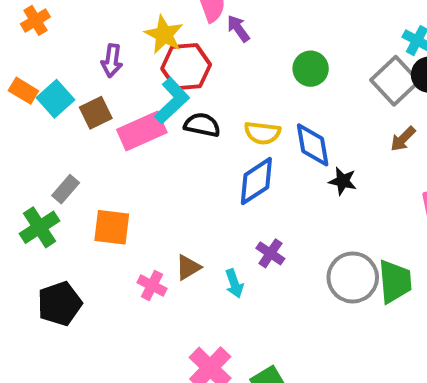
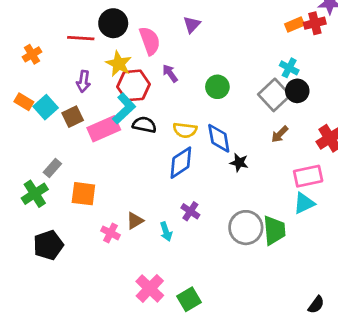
purple arrow: (238, 28) -> (170, 73), moved

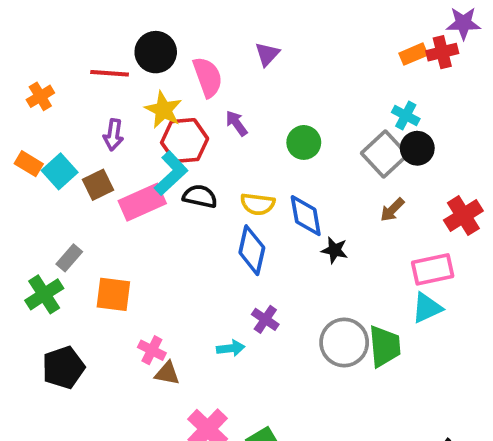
blue diamond: (181, 163) -> (252, 250), turned -44
brown triangle: (135, 221) -> (167, 373), moved, turned 42
cyan arrow: (166, 232) -> (231, 348), turned -78

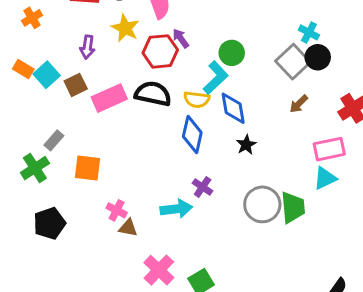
red hexagon: (185, 141) -> (160, 51), moved
cyan L-shape: (171, 173) -> (216, 78), moved
black semicircle: (200, 196) -> (153, 94), size x1.4
black star: (335, 250) -> (246, 145), moved, turned 30
cyan arrow: (231, 348) -> (176, 209), size x1.5

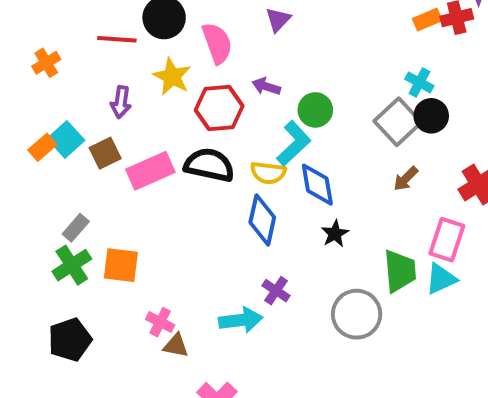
purple arrow: (181, 38) -> (266, 86), moved, turned -36
orange rectangle: (23, 69) -> (42, 147), moved, turned -72
pink rectangle: (329, 149) -> (447, 240), turned -60
green cross: (35, 168) -> (72, 265), moved
green trapezoid: (293, 207) -> (400, 271), moved

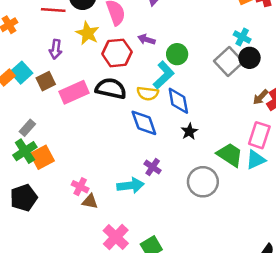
brown arrow: (406, 179) -> (261, 97), moved
blue diamond: (262, 220) -> (144, 123), turned -32
orange square: (121, 265) -> (42, 157), moved, turned -35
green trapezoid: (400, 271) -> (230, 155), turned -52

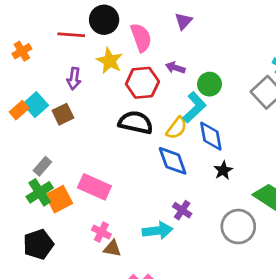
pink rectangle: (74, 92) -> (94, 187), moved, turned 48
yellow semicircle: (148, 93) -> (177, 128), turned -60

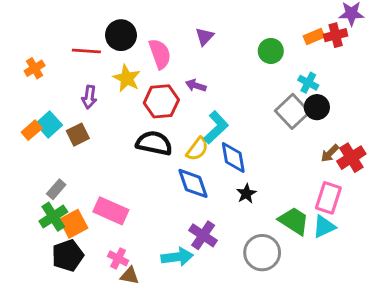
green circle: (210, 84) -> (271, 51), moved
purple cross: (182, 210) -> (203, 235), size x1.4
black pentagon: (38, 244) -> (68, 255), moved

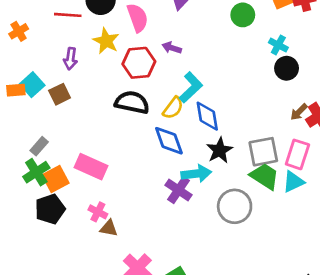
gray square: (292, 111) -> (263, 152), moved, turned 32
orange rectangle: (32, 130) -> (16, 90), turned 36
black star: (246, 194) -> (220, 150), size x1.4
cyan arrow: (177, 257) -> (196, 174), moved

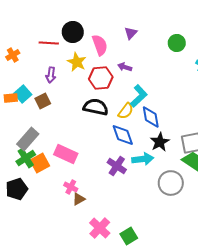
gray rectangle: (39, 146) -> (28, 139), size x1.6
purple cross: (179, 190) -> (117, 166), moved
black pentagon: (50, 209) -> (17, 189), moved
brown triangle: (109, 228) -> (79, 199), turned -40

